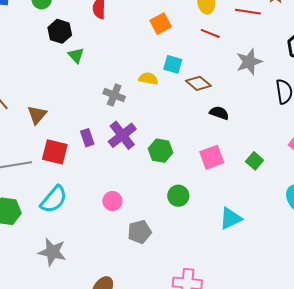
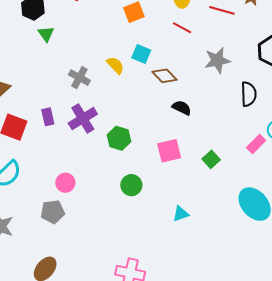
yellow semicircle: (148, 79) -> (115, 65), turned 30
cyan triangle: (231, 218) -> (181, 214), size x0.7
gray pentagon: (140, 232) -> (53, 212), moved

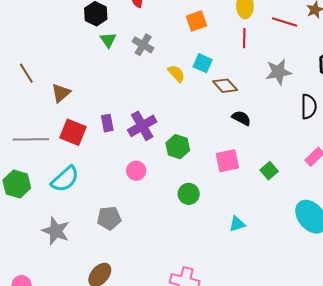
red line: (182, 28) -> (244, 38), turned 60
gray cross: (79, 78) -> (143, 45), moved
pink circle: (65, 183) -> (136, 171), moved

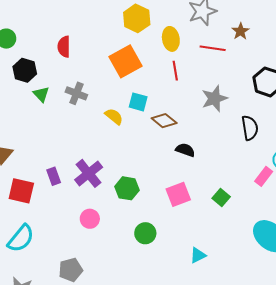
orange square: (197, 21) -> (125, 61), size x1.5

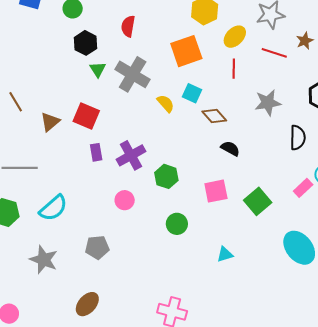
yellow ellipse: (171, 39) -> (235, 37), turned 45
gray cross: (76, 93) -> (133, 74), size x1.6
red square: (21, 191) -> (86, 116), moved
green square: (221, 197) -> (258, 201), size x1.5

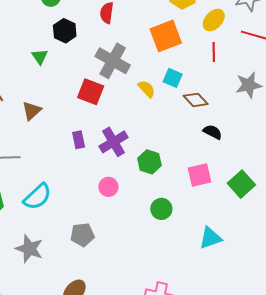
green triangle: (98, 69) -> (40, 57), moved
red square: (86, 116) -> (91, 92), moved
cyan triangle: (225, 254) -> (210, 238), size x1.4

